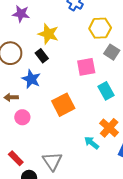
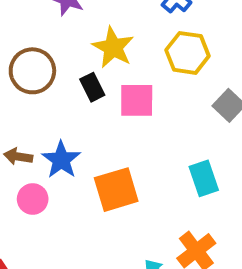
yellow hexagon: (100, 28) -> (188, 53), moved
pink square: (86, 67) -> (137, 100), moved
blue star: (31, 79) -> (61, 160), moved

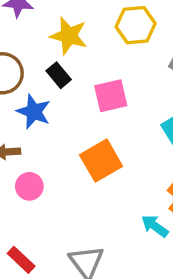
pink square: (137, 100) -> (111, 96), moved
blue star: (61, 160) -> (34, 112), moved

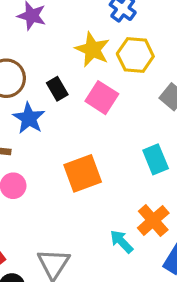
yellow star: (69, 36) -> (92, 50), moved
pink square: (111, 96) -> (102, 98), moved, turned 36

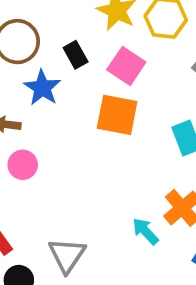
orange square: (83, 173) -> (117, 115), moved, turned 30

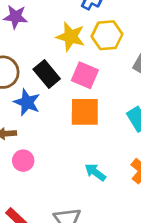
black rectangle: (76, 55) -> (47, 74), size x1.4
cyan arrow: (145, 231) -> (95, 172), moved

